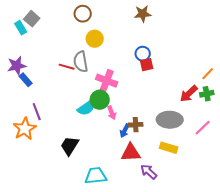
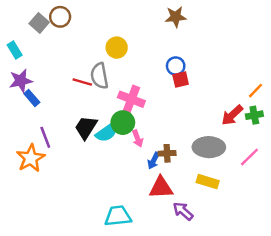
brown circle: (83, 14) -> (60, 17), moved
cyan rectangle: (21, 28) -> (15, 50), moved
black trapezoid: (70, 146) -> (86, 127), moved

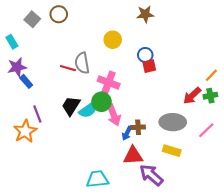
brown circle: (60, 17) -> (59, 14), moved
yellow circle: (117, 48) -> (113, 40), moved
pink arrow: (138, 139) -> (114, 115), size x1.5
purple arrow: (183, 211) -> (151, 175), size x1.4

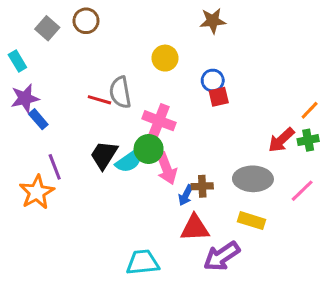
purple arrow: (151, 175) -> (222, 256), turned -75

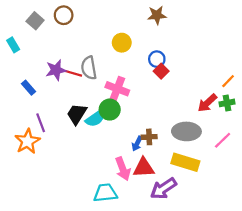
red square: (219, 97) -> (161, 71), turned -32
purple star: (25, 98) -> (56, 70), moved
pink arrow: (166, 168) -> (123, 169), moved
yellow rectangle: (251, 221) -> (185, 162), size x1.4

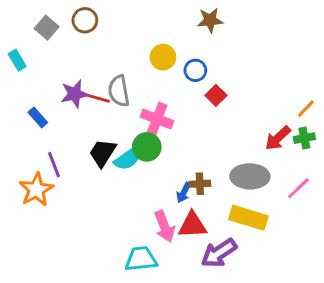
blue circle: (157, 59) -> (195, 70), moved

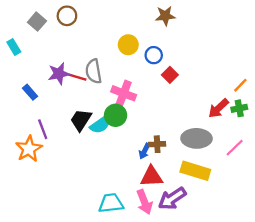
pink arrow: (164, 226) -> (144, 202), moved

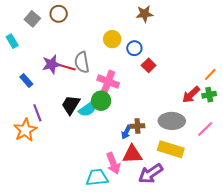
pink arrow: (144, 202) -> (113, 163), moved

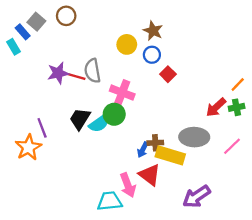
brown star: (145, 14) -> (153, 31), moved, turned 30
blue rectangle: (26, 81) -> (23, 32), moved
yellow rectangle: (171, 149) -> (170, 155), moved
red triangle: (132, 154) -> (150, 175), turned 40
purple arrow: (151, 173) -> (197, 197), moved

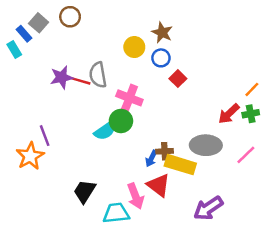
black trapezoid: (80, 119) -> (85, 191), moved

